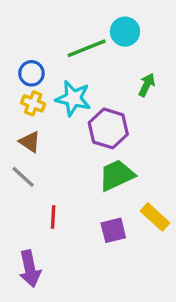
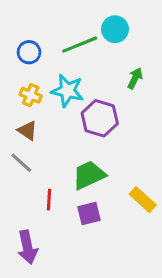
blue circle: (31, 73) -> (29, 52), moved
green trapezoid: (117, 175) -> (89, 175), moved
purple square: (113, 230) -> (89, 213), moved

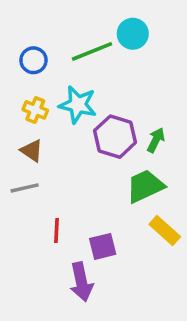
green arrow: (135, 78) -> (156, 140), moved
gray line: (21, 163) -> (25, 188), turned -55
green trapezoid: (89, 175) -> (145, 186), moved
purple arrow: (27, 247) -> (81, 282), moved

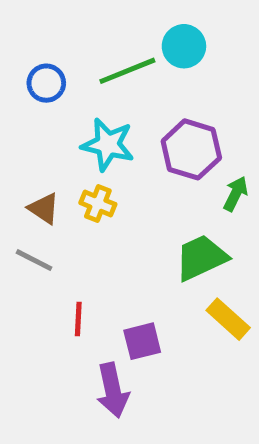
yellow cross: (35, 110) -> (98, 204), moved
purple hexagon: (115, 137) -> (191, 149), moved
green arrow: (156, 140) -> (236, 194), moved
gray line: (25, 188) -> (34, 260), turned 40

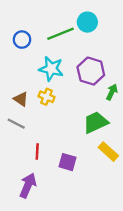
purple square: (142, 341) -> (68, 162), turned 30
purple arrow: (113, 390) -> (28, 185), moved, turned -145

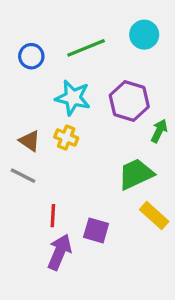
cyan circle: (87, 22) -> (144, 35), moved
purple arrow: (28, 185) -> (60, 252), moved

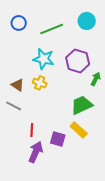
blue circle: (31, 56) -> (19, 23), moved
yellow rectangle: (154, 216) -> (79, 130), moved

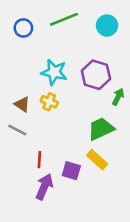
green line: (52, 29) -> (64, 19), moved

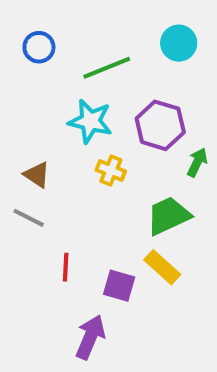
green line: (64, 19) -> (107, 68), moved
yellow cross: (49, 102) -> (111, 171), moved
purple arrow: (44, 187) -> (90, 337), moved

